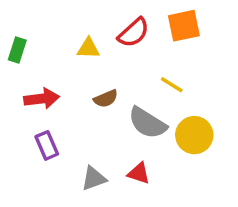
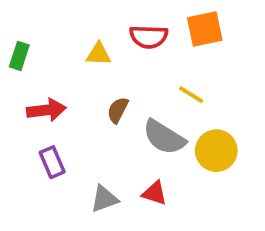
red semicircle: (134, 33) -> (149, 37), turned 44
brown semicircle: (106, 99) -> (118, 110), turned 140

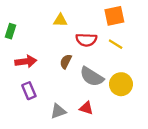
red semicircle: (149, 37) -> (86, 40), moved
yellow triangle: (98, 54) -> (60, 20), moved
yellow line: (191, 95) -> (116, 44), moved

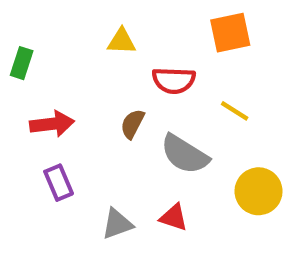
yellow line: (116, 44) -> (235, 111), moved
yellow circle: (121, 84) -> (259, 191), moved

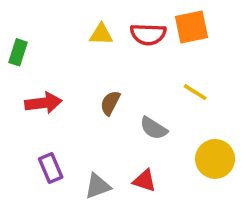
red semicircle: (174, 80) -> (148, 34), moved
gray semicircle: (185, 154) -> (154, 128), size x0.7
purple rectangle: (59, 183) -> (51, 168), moved

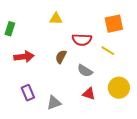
orange square: (192, 27) -> (114, 24), moved
red semicircle: (148, 34) -> (82, 40), moved
red triangle: (145, 181) -> (89, 94), moved

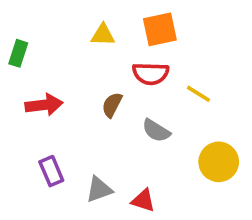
orange square: (114, 24) -> (160, 29), moved
red triangle: (89, 94) -> (143, 200), moved

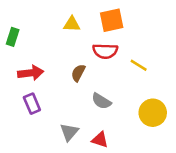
gray semicircle: (156, 131) -> (101, 101), moved
purple rectangle: (51, 171) -> (32, 104), moved
gray triangle: (99, 189) -> (69, 132), turned -30

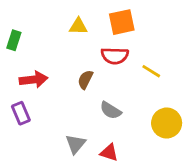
purple rectangle: (32, 104) -> (21, 113), moved

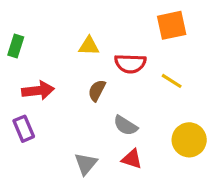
orange square: (122, 22) -> (172, 25), moved
yellow triangle: (78, 26) -> (89, 46), moved
red triangle: (109, 152) -> (132, 159), moved

